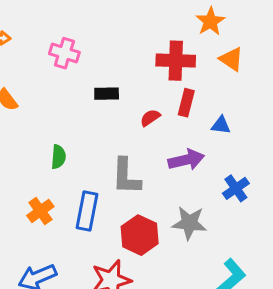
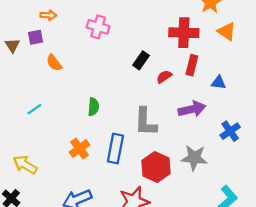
black rectangle: (107, 94) -> (141, 60), moved, turned -54

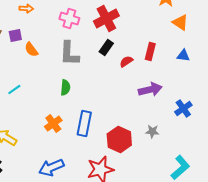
red cross: (184, 33) -> (106, 18), moved, turned -30
purple square: (35, 37) -> (15, 36), moved
blue triangle: (219, 82) -> (183, 56), moved
gray L-shape: (146, 122) -> (69, 54), moved
gray star: (194, 158) -> (152, 132), size x0.6

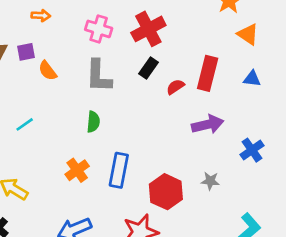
red rectangle: (150, 52) -> (208, 73), size x1.4

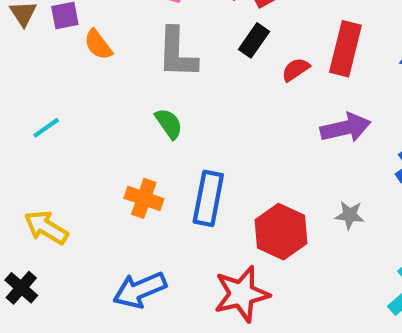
green semicircle: (93, 122) -> (169, 124), turned -40
cyan line: (25, 124) -> (46, 128), moved
orange cross: (77, 170) -> (144, 198), turned -35

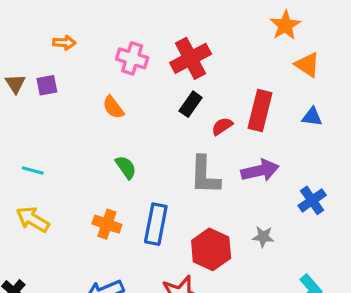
orange semicircle: (98, 45) -> (113, 107), moved
gray L-shape: (177, 53) -> (205, 175), moved
cyan line: (46, 128) -> (33, 170), turned 50
yellow arrow: (46, 228) -> (33, 219), moved

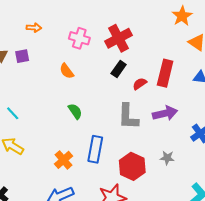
cyan line: (33, 170) -> (13, 113), turned 32
orange cross: (107, 224) -> (63, 160), moved, turned 30

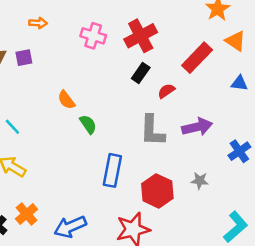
orange semicircle: (67, 71) -> (66, 100), moved
red rectangle: (165, 73) -> (197, 58), moved, turned 30
orange cross: (63, 160) -> (27, 214), moved

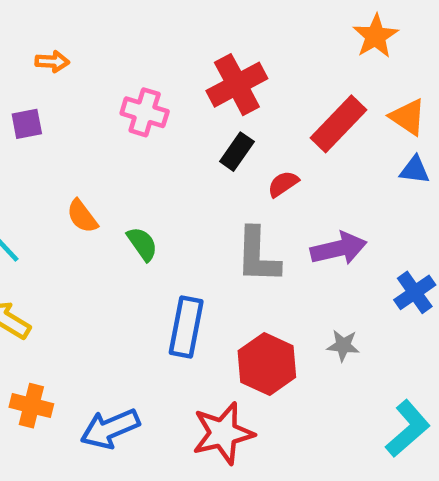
pink cross: (93, 36) -> (145, 112), moved
orange triangle: (236, 41) -> (408, 117), moved
orange semicircle: (66, 100) -> (82, 216), moved
orange cross: (27, 214) -> (31, 406), turned -35

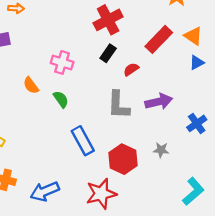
pink cross: (145, 112) -> (62, 62), moved
blue triangle: (415, 170) -> (197, 62), turned -35
blue rectangle: (186, 327) -> (83, 141), turned -40

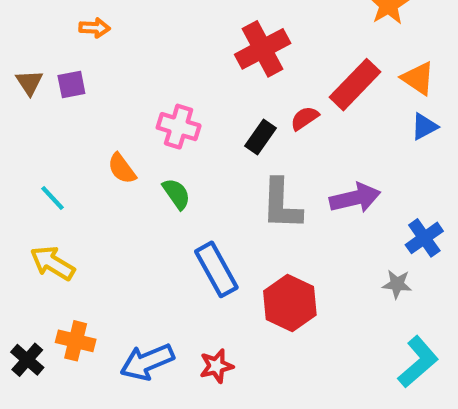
black rectangle: (108, 53) -> (260, 137), moved
red semicircle: (131, 69) -> (305, 118), moved
gray star: (161, 150) -> (397, 284), moved
red star: (101, 194) -> (216, 366), moved, size x0.6

